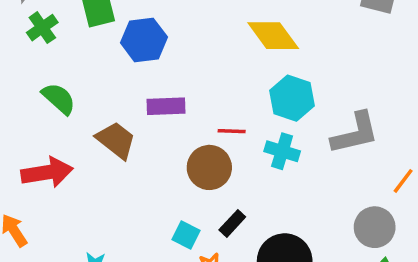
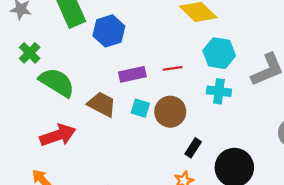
green cross: (42, 28) -> (30, 53), moved
green semicircle: (59, 99) -> (57, 82), size x1.4
red line: (232, 131) -> (173, 68), moved
cyan square: (186, 235) -> (140, 108), moved

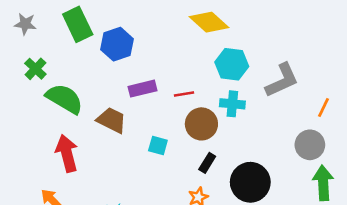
red line: (173, 68) -> (184, 94), moved
cyan square: (140, 108) -> (158, 146), moved
brown circle: (170, 112) -> (201, 124), moved
red arrow: (58, 135) -> (67, 153), turned -84

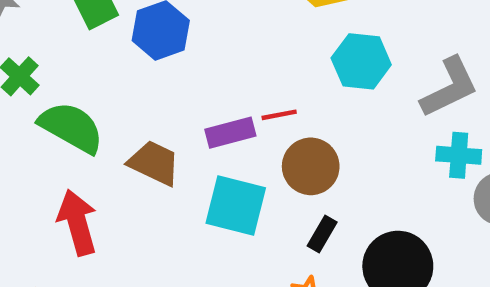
purple rectangle: (142, 89) -> (230, 133), moved
cyan cross: (232, 104) -> (459, 155), moved
cyan square: (158, 146) -> (236, 206), size x1.8

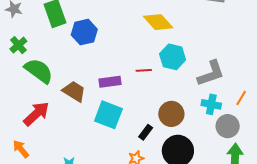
red line: (279, 115) -> (144, 70), moved
brown circle: (311, 166) -> (171, 114), moved
red arrow: (77, 222) -> (36, 114), turned 56

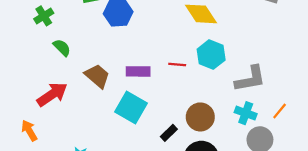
green semicircle: (39, 71) -> (62, 48), size x0.6

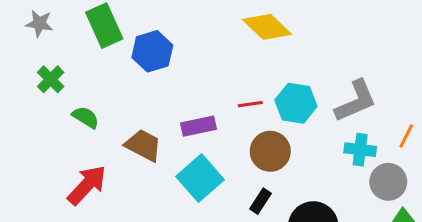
cyan hexagon: (211, 55) -> (296, 103), moved
cyan square: (131, 107) -> (200, 178), turned 32
brown circle: (200, 117) -> (270, 151), moved

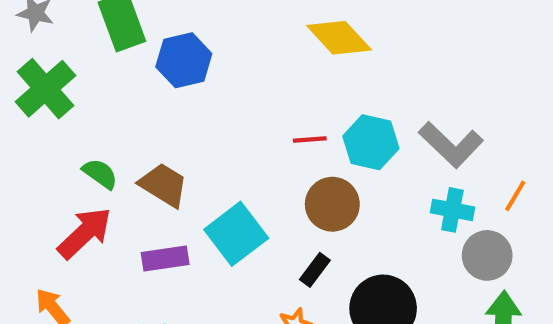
green cross: (51, 79) -> (46, 89), size x1.6
gray L-shape: (356, 101) -> (451, 145), turned 63
green semicircle: (86, 117) -> (100, 174), moved
purple rectangle: (199, 126) -> (165, 259), moved

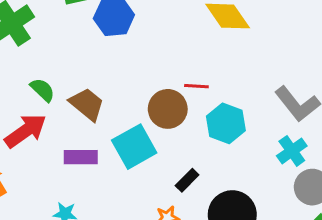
cyan hexagon: (371, 142) -> (226, 123), moved
brown circle: (332, 204) -> (168, 109), moved
cyan cross: (452, 210) -> (292, 151), turned 36

